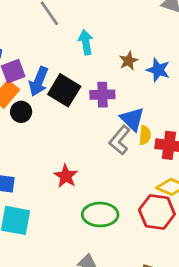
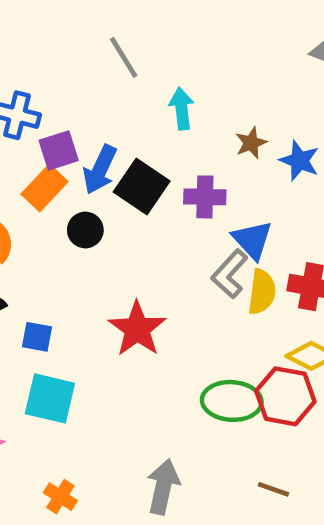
black circle: (21, 112) -> (85, 230), moved
yellow semicircle: (145, 135) -> (262, 292), moved, size x1.4
red star: (66, 176) -> (137, 329), size x1.4
green ellipse: (100, 215) -> (232, 401), moved

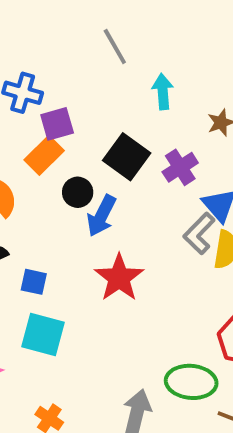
blue arrow: (100, 170) -> (101, 216), moved
purple cross: (205, 197) -> (180, 167), turned -36
green ellipse: (232, 401) -> (191, 382), moved

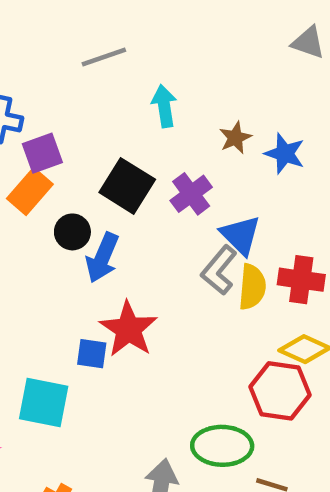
gray line: (115, 46) -> (104, 57), turned -75
blue square: (34, 282) -> (92, 354), moved

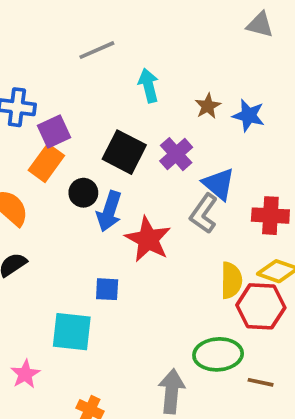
yellow semicircle: (252, 287) -> (231, 280), moved
red star: (129, 329) -> (148, 239), moved

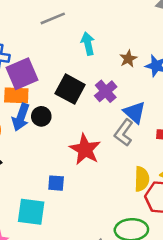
purple square: (54, 131) -> (22, 74), size x1.4
orange rectangle: (46, 163) -> (16, 95), turned 55
blue arrow: (109, 211) -> (21, 117), moved

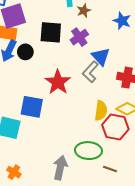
brown star: (128, 59) -> (84, 11), moved
black square: (70, 89) -> (51, 32), turned -30
blue square: (56, 183) -> (32, 107), size x1.6

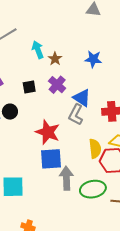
black square: (51, 32) -> (29, 87), size x0.6
blue square: (32, 107) -> (51, 159), moved
gray arrow: (60, 168) -> (66, 178), moved

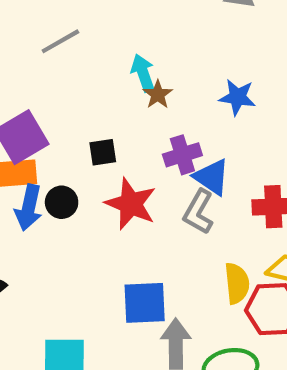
cyan arrow: (38, 50) -> (143, 73), moved
purple cross: (57, 85) -> (182, 155), moved, turned 30
red star: (48, 132) -> (131, 204), moved

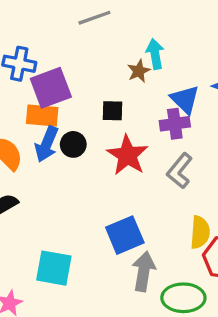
brown star: (158, 94) -> (139, 71), moved
blue triangle: (212, 177) -> (185, 100), moved
blue square: (145, 303) -> (125, 235), turned -30

